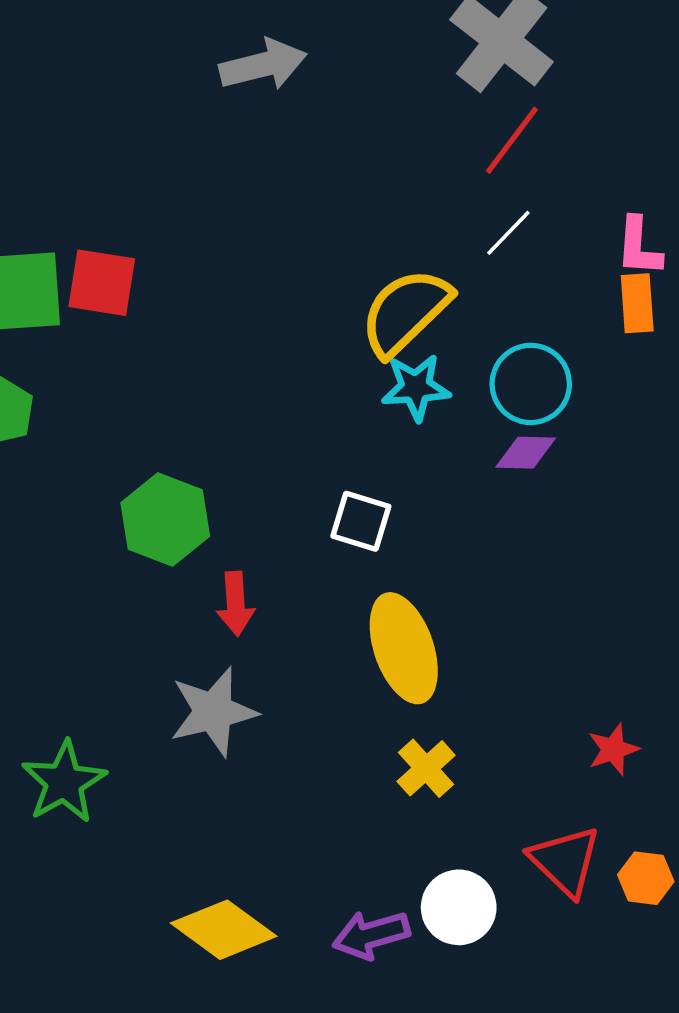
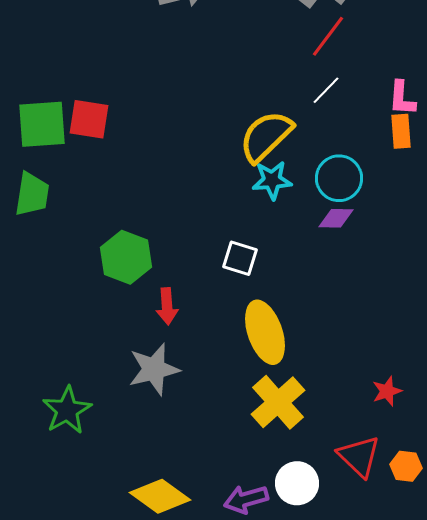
yellow cross: (426, 768) -> (278, 402), size x1.6

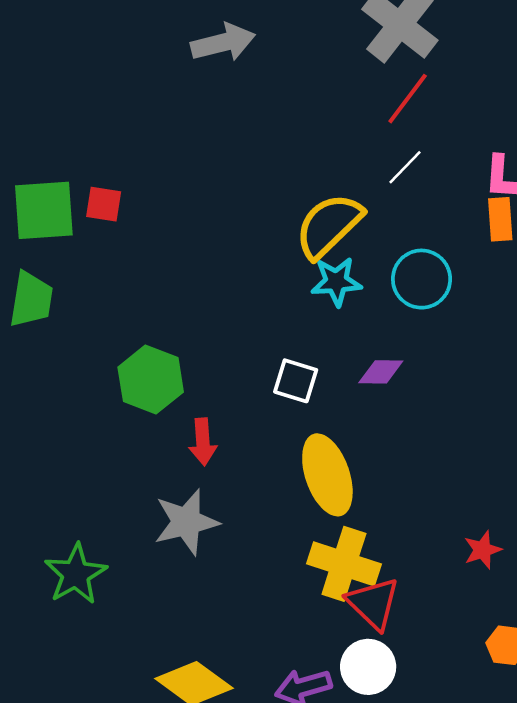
red square: (89, 119) -> (104, 204), size x0.7
purple diamond: (336, 218) -> (381, 372), moved
yellow cross: (278, 402) -> (344, 564), turned -30
red triangle: (359, 456) -> (373, 603), moved

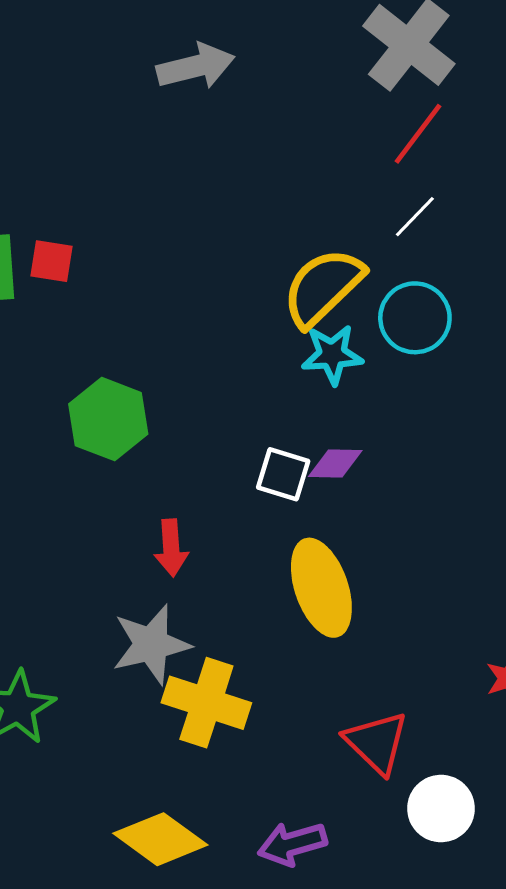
cyan circle: (422, 279) -> (415, 318), moved
purple diamond: (381, 372) -> (335, 463), moved
green hexagon: (151, 380) -> (108, 419), moved
yellow cross: (344, 564) -> (206, 703), moved
white circle: (368, 667) -> (441, 809), moved

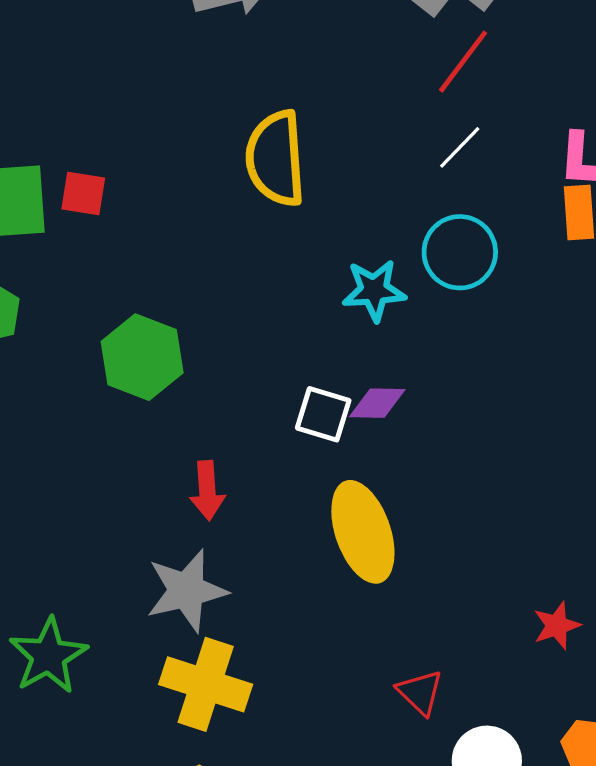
yellow semicircle: (323, 287) -> (276, 159), moved, turned -50
yellow cross: (206, 703) -> (206, 684), moved
red triangle: (377, 743) -> (420, 692), size x0.7

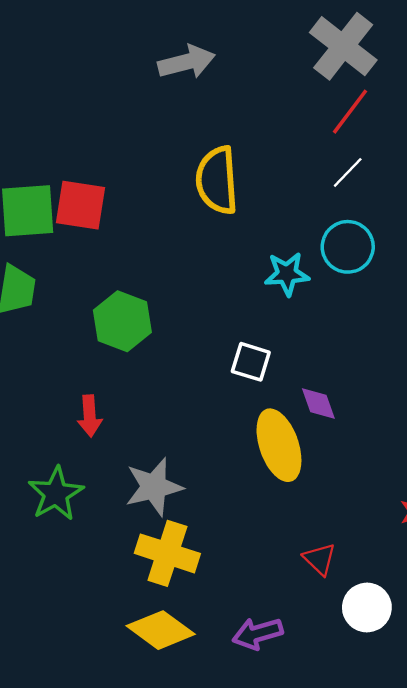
red square: (83, 193) -> (81, 205), size x1.6
purple diamond: (377, 403) -> (318, 403), moved, turned 69
red arrow: (207, 491) -> (90, 416), moved
green star: (48, 656) -> (56, 494), moved

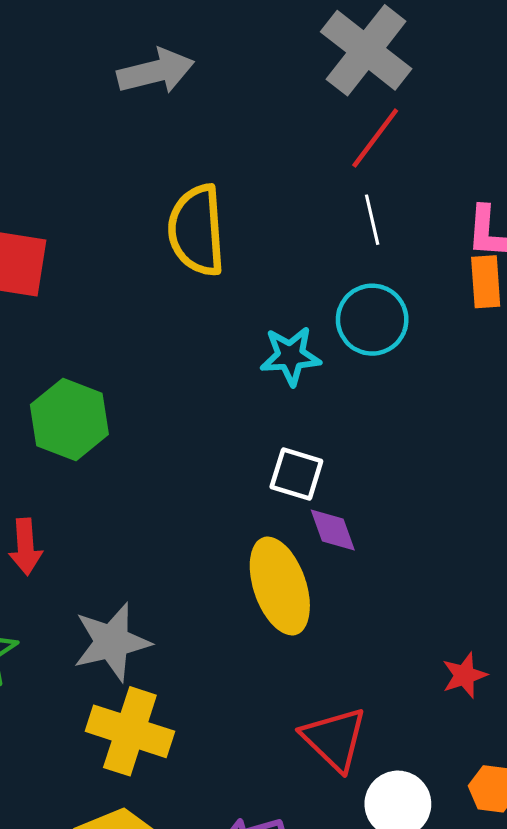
white line: (348, 172) -> (372, 220), turned -57
white square: (251, 362) -> (296, 474), moved
red triangle: (320, 559) -> (334, 739), size x1.5

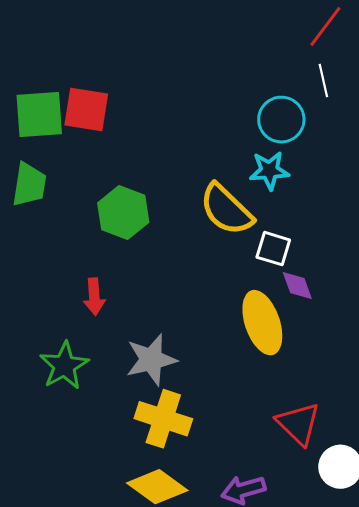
yellow semicircle: (197, 230) -> (226, 210), moved, turned -42
cyan circle: (372, 320) -> (281, 120), moved

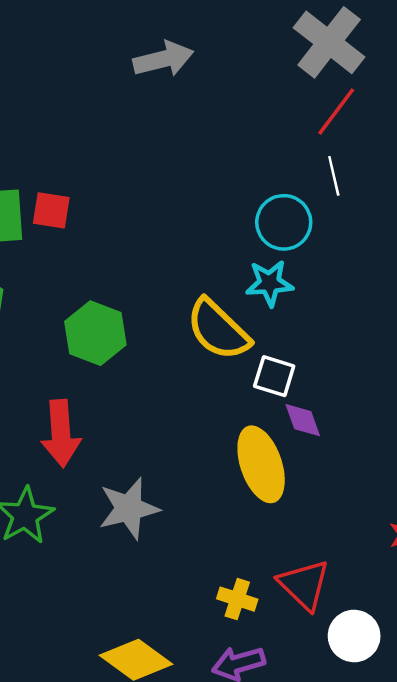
red square: (86, 110) -> (51, 210), size x0.7
red arrow: (94, 297) -> (61, 433), size x1.5
yellow cross: (163, 419) -> (237, 599), moved, size x0.6

